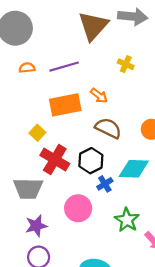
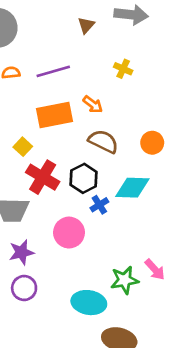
brown triangle: (93, 26) -> (86, 25), size x0.5
green star: (127, 220) -> (124, 280), moved, turned 30

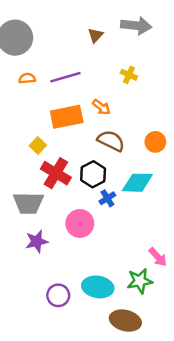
green star: (124, 280) -> (140, 281), moved
purple circle: (24, 288) -> (58, 295), moved

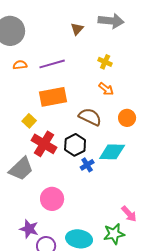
orange arrow: (101, 107) -> (106, 89), moved
gray trapezoid: (28, 203) -> (21, 169), turned -44
pink circle: (80, 223) -> (52, 199), moved
purple star: (37, 241) -> (29, 229), moved, turned 30

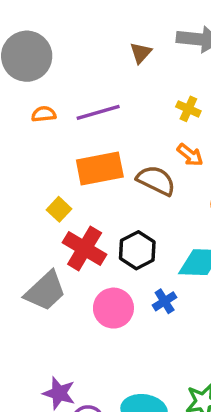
brown semicircle: (90, 117) -> (156, 180), moved
blue cross: (87, 165) -> (165, 301), moved
pink circle: (52, 199) -> (113, 308), moved

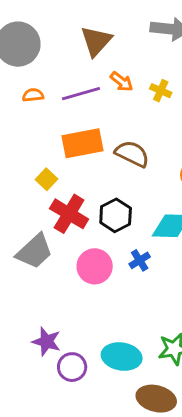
brown triangle: (141, 53) -> (96, 41), moved, size x1.6
orange arrow: (190, 155) -> (122, 82), moved

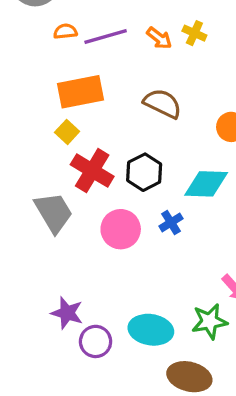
orange arrow: (122, 82) -> (159, 38), moved
orange semicircle: (33, 95) -> (65, 31), moved
orange rectangle: (83, 143) -> (80, 92), moved
gray trapezoid: (34, 251) -> (54, 212), turned -78

